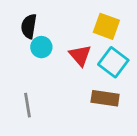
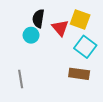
black semicircle: (29, 26) -> (38, 18), moved
red triangle: (80, 55) -> (60, 28), moved

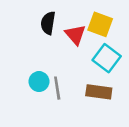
cyan circle: (31, 35) -> (39, 82), moved
gray line: (21, 79) -> (57, 88), moved

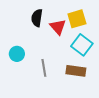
yellow square: (100, 24) -> (77, 19), turned -36
cyan circle: (39, 82) -> (17, 54), moved

